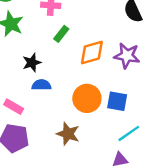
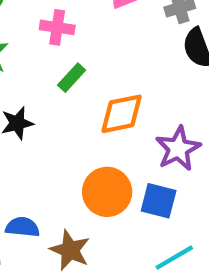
purple star: (127, 56) -> (178, 149), moved, turned 30
blue semicircle: (42, 85) -> (22, 227), moved

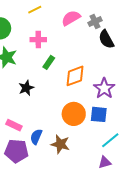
blue semicircle: (22, 227) -> (36, 137), turned -63

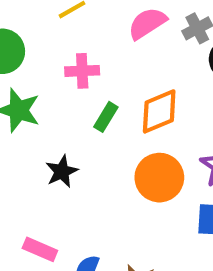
orange diamond: (75, 76) -> (159, 111), moved
orange circle: (74, 114) -> (159, 178), moved

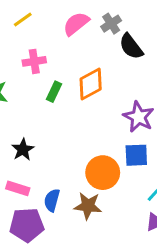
black star: (62, 171) -> (23, 150), moved
orange circle: (159, 178) -> (103, 173), moved

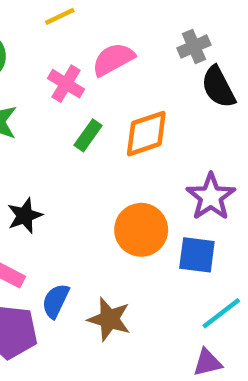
pink semicircle: (76, 24) -> (113, 59), moved
pink cross: (34, 61) -> (66, 84), turned 30
orange circle: (103, 173) -> (141, 230), moved

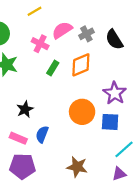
gray cross: (194, 47) -> (86, 34), moved
blue semicircle: (56, 301) -> (42, 134), moved
brown star: (109, 319) -> (77, 167), moved

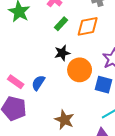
black star: (25, 109) -> (62, 53), moved

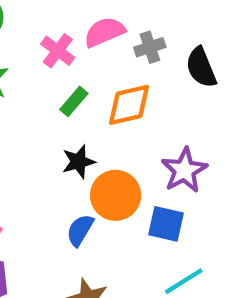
blue semicircle: (38, 83) -> (80, 230), moved

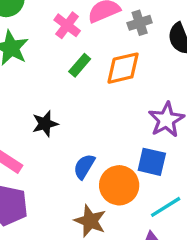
black star: (78, 162) -> (45, 124), moved
orange circle: (116, 195) -> (119, 185), moved

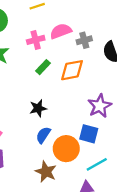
pink cross: (67, 25) -> (36, 40), turned 36
black star: (45, 124) -> (38, 108), moved

